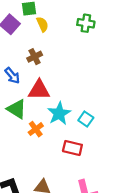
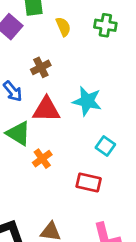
yellow semicircle: (42, 24) -> (63, 27), moved
cyan star: (59, 113) -> (87, 101), moved, turned -30

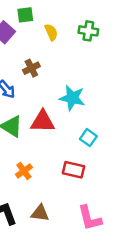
red triangle: (46, 109) -> (43, 121), moved
orange cross: (42, 159) -> (24, 171), moved

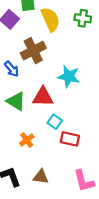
yellow semicircle: (51, 32) -> (50, 19), size x1.6
brown cross: (31, 68) -> (33, 51), size x1.6
cyan square: (88, 138) -> (55, 122), moved

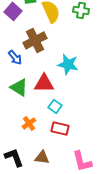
red rectangle: (70, 139) -> (60, 128), moved

